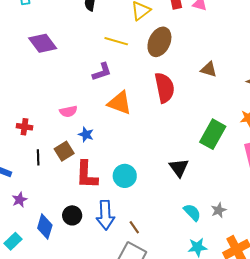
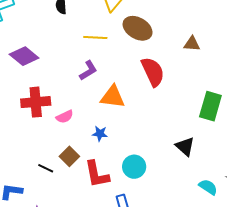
brown ellipse: (159, 42) -> (138, 28), turned -72
red cross: (24, 127) -> (36, 102), moved, size x1.8
blue star: (86, 134) -> (100, 134), moved
black line: (38, 157) -> (46, 168), turned -49

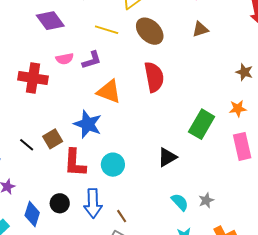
brown triangle: (192, 44) -> (200, 29), moved, turned -36
purple diamond: (24, 56) -> (50, 21), moved
pink semicircle: (65, 117) -> (65, 59), moved
blue star: (100, 134) -> (88, 124), size x1.8
black triangle: (185, 146) -> (167, 157), turned 35

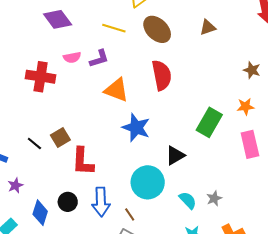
blue star: (88, 124) -> (136, 128), moved
cyan circle: (113, 165) -> (148, 182), moved, size x1.4

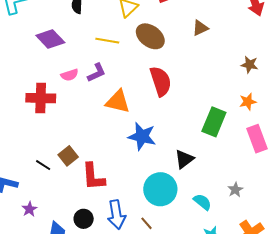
gray star: (214, 198) -> (235, 190), moved

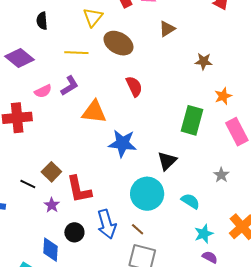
brown star: (249, 65) -> (204, 61), moved
red semicircle: (161, 81) -> (134, 86), size x0.7
gray star: (235, 190) -> (221, 175), moved
purple star: (29, 209) -> (52, 205), moved

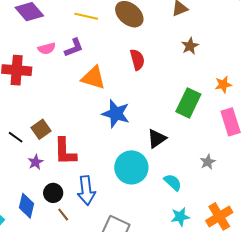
brown star: (204, 61) -> (190, 46), moved, turned 30
brown line: (138, 229) -> (63, 214), moved

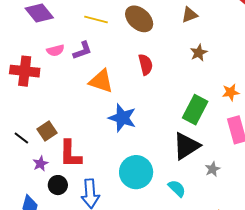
black triangle: (157, 139) -> (186, 146), moved, size x1.4
black circle: (53, 193) -> (58, 185), moved

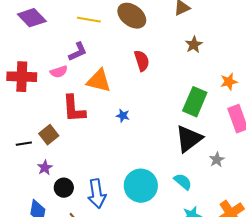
pink semicircle: (55, 50) -> (59, 72), moved
blue star: (122, 118) -> (123, 116), size x0.5
black line: (21, 138) -> (24, 144), turned -42
red L-shape: (70, 154) -> (74, 109), moved
cyan circle: (136, 172) -> (141, 186), moved

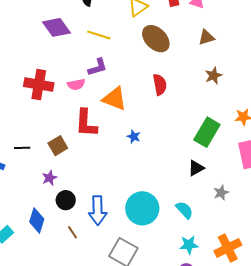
yellow line: (89, 20) -> (99, 35), moved
black triangle: (189, 139) -> (196, 168), size x0.6
black line: (24, 144) -> (22, 148), moved

